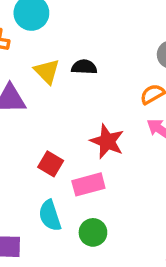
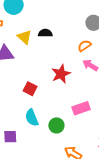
red star: (107, 141) -> (61, 74), turned 30
pink rectangle: (88, 184) -> (81, 108), moved

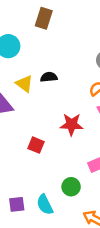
red star: (61, 74) -> (72, 124), turned 30
cyan semicircle: (32, 118) -> (45, 205), moved

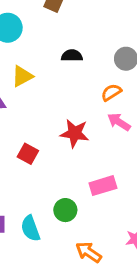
black semicircle: (49, 77) -> (72, 56), moved
yellow triangle: (24, 84) -> (22, 76), turned 48

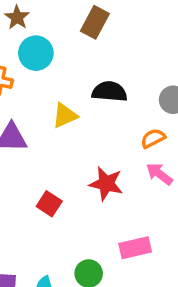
black semicircle: (72, 56) -> (110, 92), size x1.4
yellow triangle: (22, 76) -> (65, 116), moved

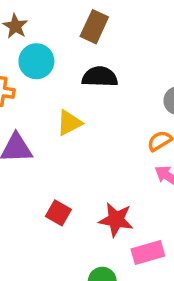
black semicircle: (110, 92) -> (100, 77), moved
red star: (106, 184) -> (116, 220), moved

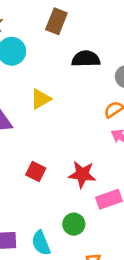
black semicircle: (100, 77) -> (86, 59), moved

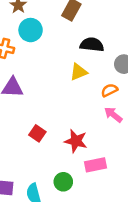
yellow triangle: (41, 99) -> (79, 72), moved

